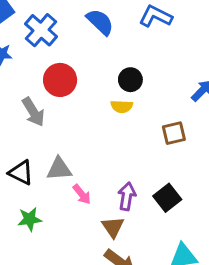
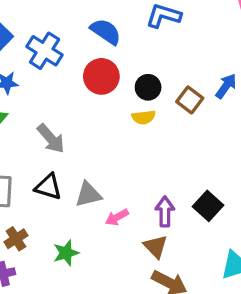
red circle: (60, 80) -> (101, 76), moved
brown square: (174, 133) -> (190, 100), moved, turned -30
black triangle: (21, 173) -> (48, 187), moved
pink arrow: (82, 194) -> (117, 217), turned 110

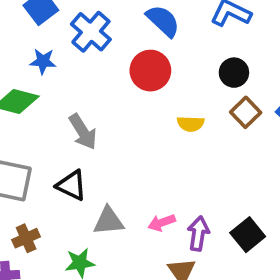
black circle: (148, 87) -> (234, 73), moved
gray triangle: (88, 194) -> (109, 221), moved
pink arrow: (117, 217) -> (162, 223), moved

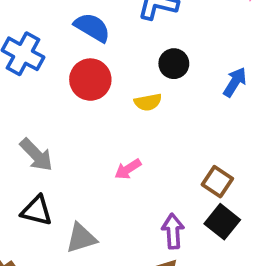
brown square: (246, 112) -> (217, 182), moved
yellow semicircle: (191, 124) -> (148, 102), moved
pink arrow: (162, 223) -> (128, 169), moved

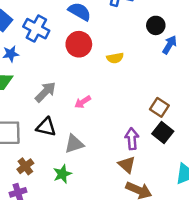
black circle: (174, 64) -> (156, 25), moved
gray arrow: (36, 155) -> (45, 92), turned -90
pink arrow: (128, 169) -> (83, 102), moved

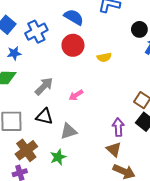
blue cross: (36, 29) -> (36, 32), turned 35
brown cross: (25, 166) -> (26, 150), size x1.5

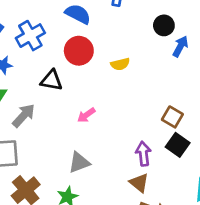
gray arrow: (44, 86) -> (24, 116), moved
black triangle: (44, 116) -> (52, 80), moved

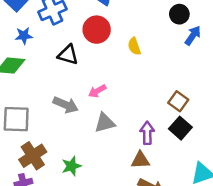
yellow semicircle: (120, 64) -> (134, 46), turned 78
gray arrow: (24, 116) -> (66, 105), moved, turned 65
gray triangle: (79, 162) -> (105, 123), moved
brown triangle: (139, 183) -> (140, 160), turned -48

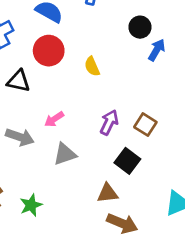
black square: (180, 128) -> (127, 161), moved
purple arrow: (147, 133) -> (109, 122), moved, turned 30

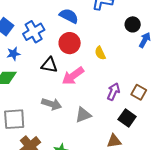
pink arrow: (54, 119) -> (73, 76), moved, size x1.6

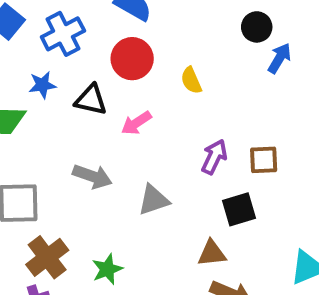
blue star: (13, 54) -> (42, 85), moved
pink arrow: (73, 76) -> (136, 123), size x0.7
brown square: (139, 92) -> (264, 160), turned -35
black square: (127, 118) -> (239, 209), turned 36

